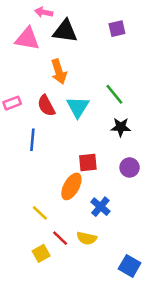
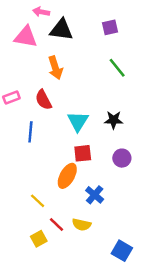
green line: (114, 94) -> (117, 68), moved
cyan triangle: (78, 107) -> (78, 121), moved

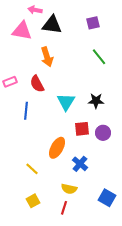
red square: (83, 153) -> (82, 129), moved
red line: (57, 225) -> (64, 208), moved, turned 64
blue square: (122, 251) -> (107, 198), moved

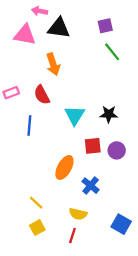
green line: (99, 57) -> (112, 52), moved
yellow line: (32, 169) -> (36, 203), moved

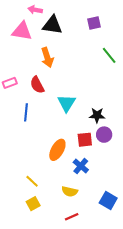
green line: (112, 52) -> (109, 55), moved
black star: (109, 114) -> (97, 115), moved
red square: (93, 146) -> (85, 140), moved
red line: (72, 235) -> (72, 217), moved, turned 48

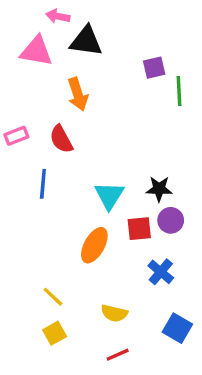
purple square: (94, 23) -> (154, 68), moved
green line: (109, 55) -> (179, 91), turned 36
cyan triangle: (67, 103) -> (109, 195), moved
blue cross: (81, 166) -> (161, 272), moved

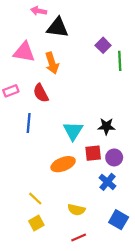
pink triangle: (36, 51) -> (24, 52), moved
purple square: (154, 68) -> (103, 45), turned -32
purple circle: (171, 220) -> (114, 157), moved
orange ellipse: (94, 245) -> (63, 164), turned 40

